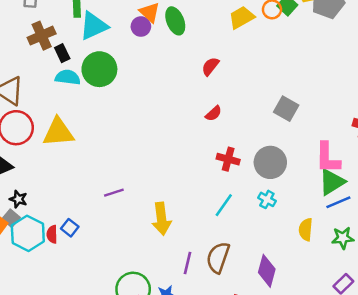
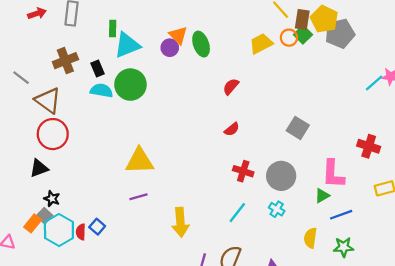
brown cross: (42, 36) -> (65, 61), moved
yellow triangle: (58, 132) -> (140, 161), moved
green triangle: (332, 182) -> (322, 196), moved, size x0.6

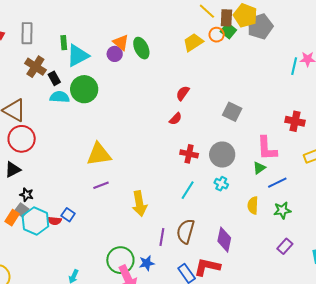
brown cross: (65, 61) -> (35, 67), moved, turned -30
cyan line: (374, 83) -> (294, 66), turned -30
red semicircle: (231, 87) -> (183, 93), moved
red semicircle: (81, 232) -> (54, 221), turned -80

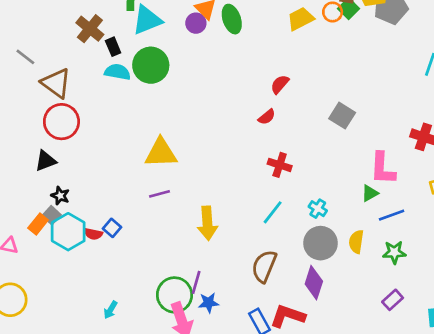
gray circle: (222, 155) -> (321, 243), moved
purple line: (162, 237) -> (196, 282), moved

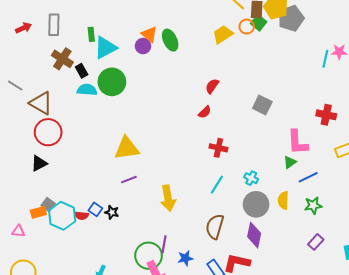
black star: (60, 196) -> (112, 212), moved
orange rectangle: (38, 224) -> (38, 212), turned 42
blue star: (209, 303) -> (185, 258), moved

